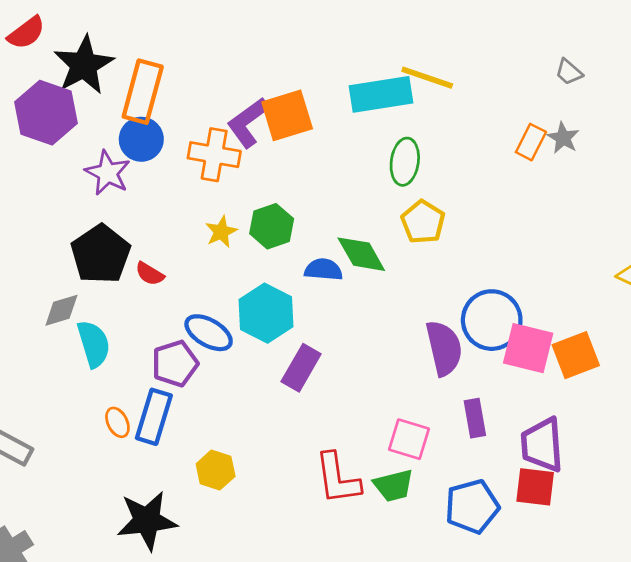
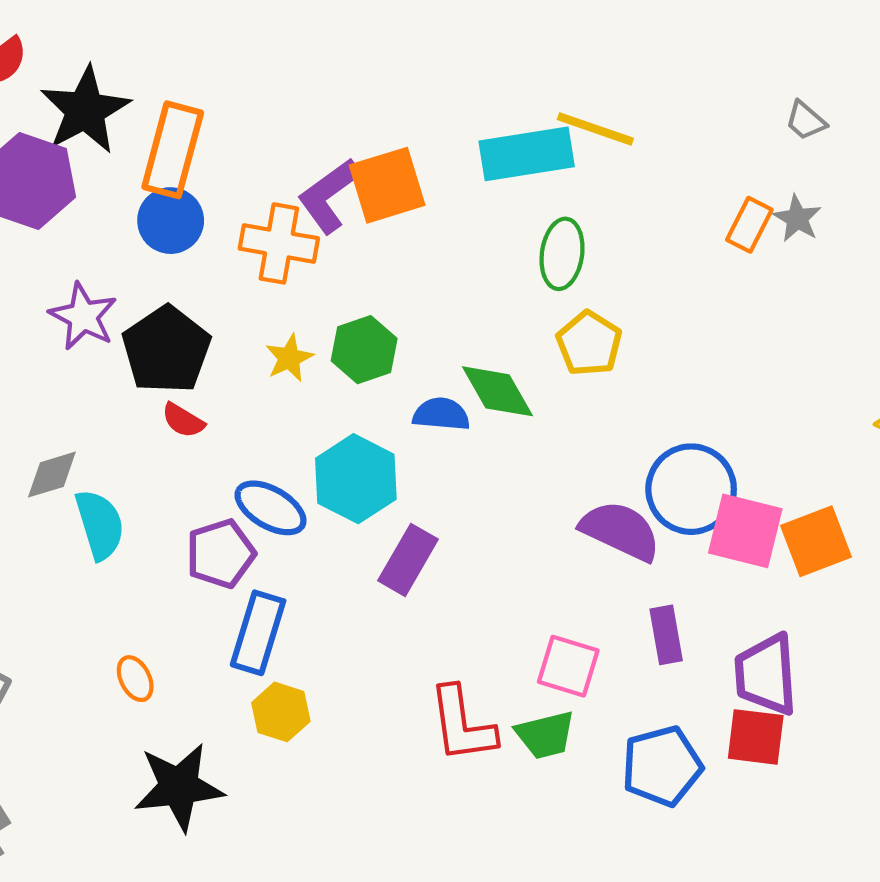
purple star: (108, 173) -> (83, 316), moved
black pentagon: (101, 254) -> (166, 350), moved
purple semicircle: (444, 348) -> (620, 531), turned -52
blue rectangle: (154, 417) -> (258, 633), moved
orange ellipse: (117, 422) -> (135, 679), moved

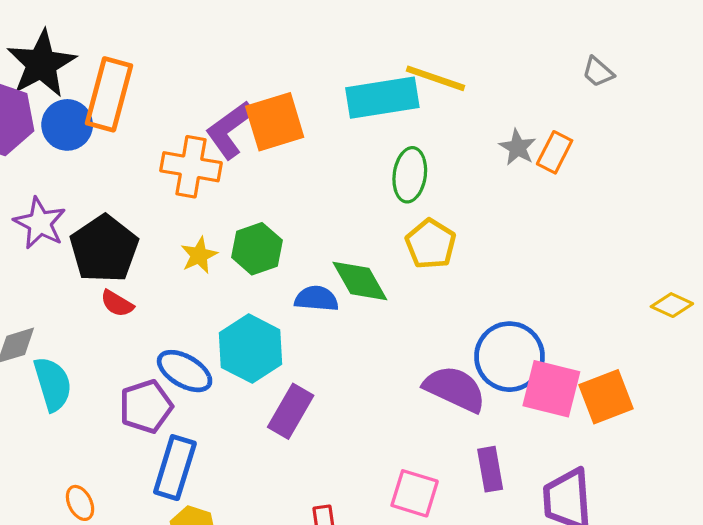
gray star: (797, 218) -> (518, 147), moved
blue circle: (171, 221) -> (67, 125), moved

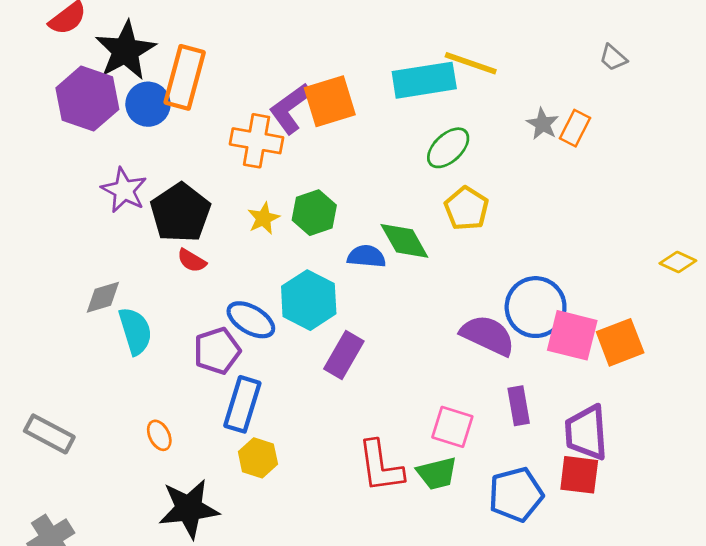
green ellipse: (410, 175) -> (448, 148), turned 39

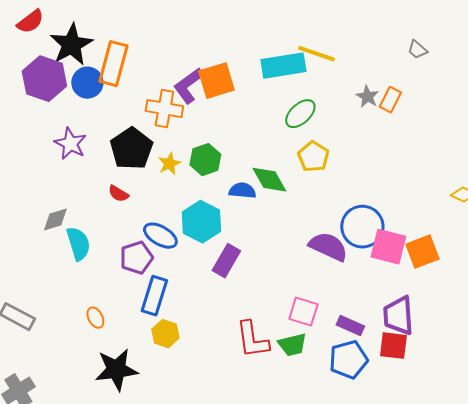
black pentagon: (180, 213) -> (131, 149), moved
purple rectangle: (519, 406) -> (350, 326), moved, turned -56

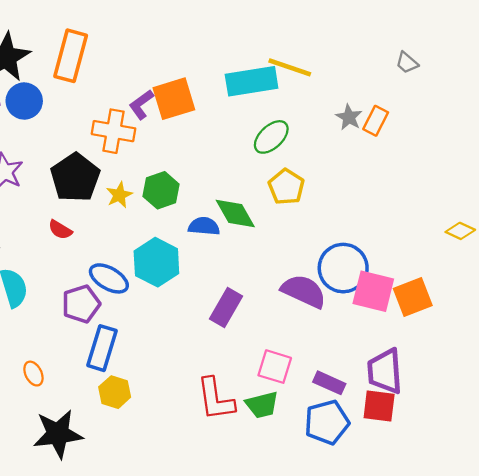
orange rectangle: (113, 64) -> (71, 56), moved
purple L-shape: (188, 86) -> (141, 104), size x0.7
purple rectangle: (226, 261) -> (226, 307), moved

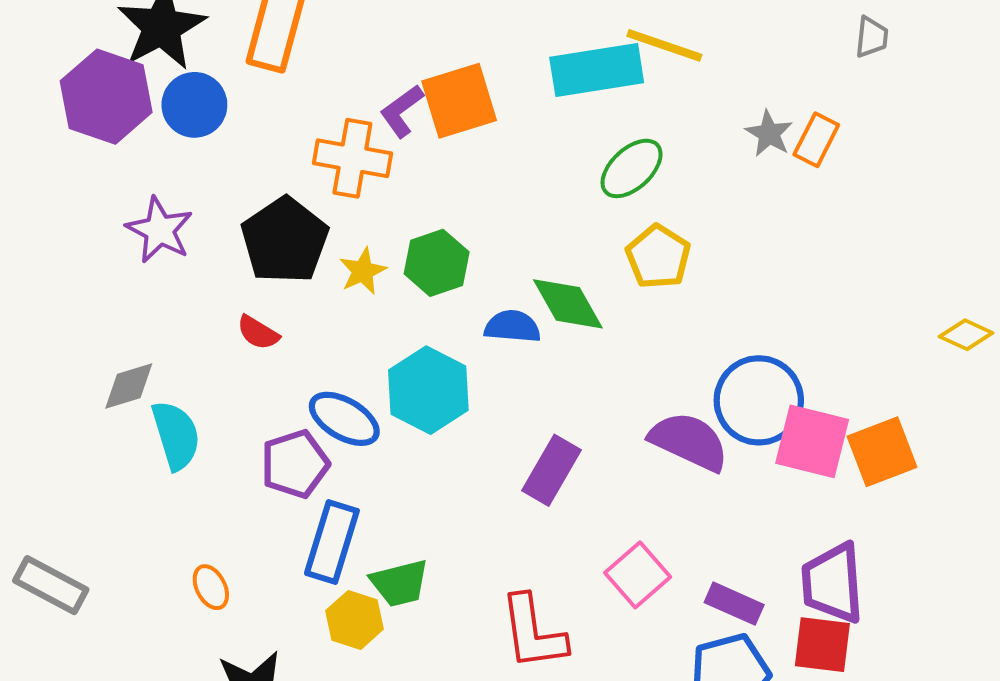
gray trapezoid: (407, 63) -> (872, 37), turned -125
pink square: (275, 367) -> (638, 575), turned 32
green trapezoid: (262, 405) -> (400, 583), moved

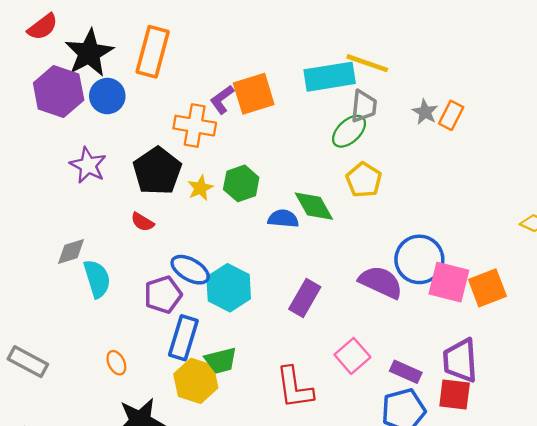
gray trapezoid: (872, 37) -> (364, 106), moved, size x1.4
cyan hexagon: (428, 390) -> (229, 288), moved
yellow hexagon: (354, 620) -> (196, 381), size x1.4

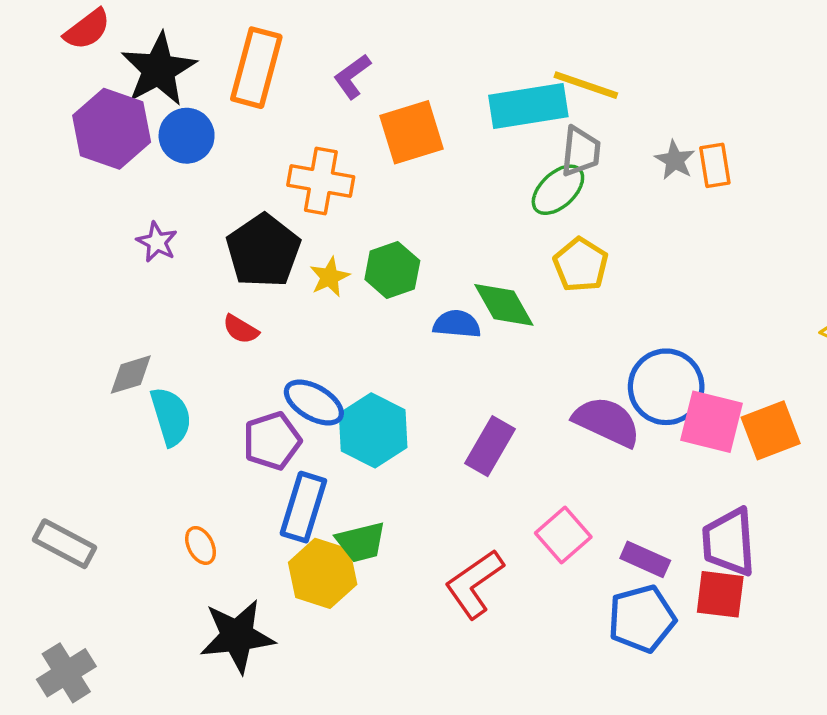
purple L-shape: (222, 99) -> (352, 76), moved
orange rectangle: (451, 115) -> (715, 165), turned -36
purple star: (88, 165) -> (157, 242), size x0.7
red L-shape: (295, 388) -> (474, 584), turned 63

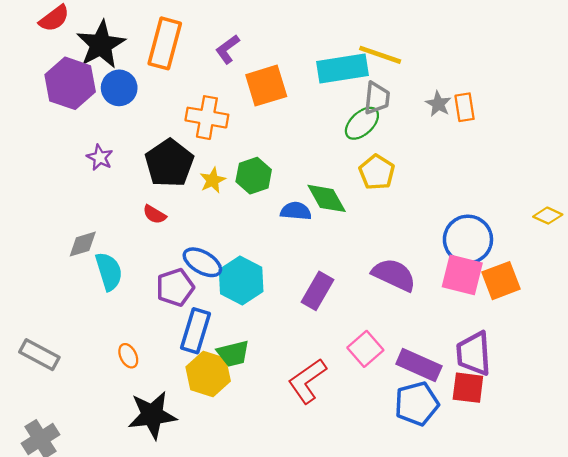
blue circle: (666, 387) -> (468, 240), moved
purple rectangle: (645, 559) -> (419, 365), size x1.4

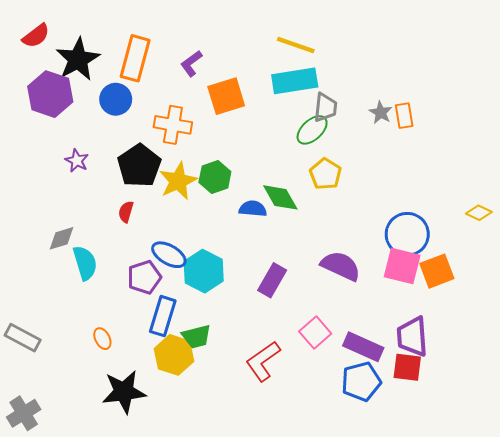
yellow line: (380, 55) -> (296, 45), moved
blue circle: (119, 88) -> (116, 99), moved
yellow star: (213, 180) -> (178, 181), size x1.6
red semicircle: (154, 214) -> (126, 212), turned 75

